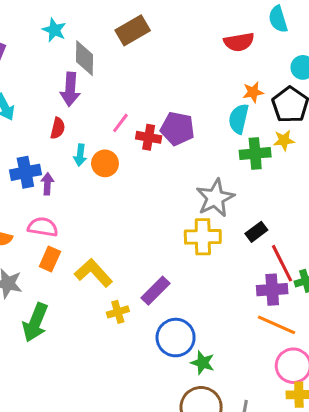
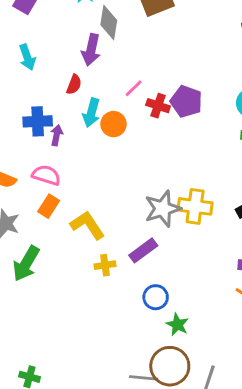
cyan arrow: (80, 155) -> (91, 113), size x1.4
gray star: (215, 198) -> (163, 209), moved
blue circle: (176, 338) -> (156, 297), size x0.7

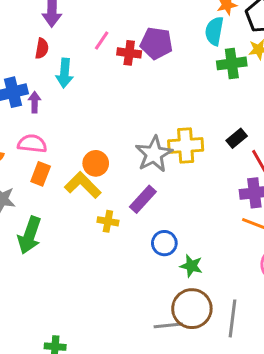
orange circle: (113, 124) -> (96, 163), moved
yellow cross: (105, 265) -> (108, 221), turned 30

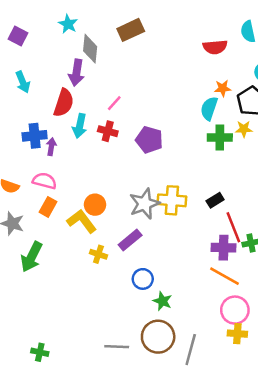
purple pentagon: (156, 43) -> (149, 140), moved
red semicircle: (42, 48) -> (64, 103), size x1.6
red cross: (129, 53) -> (108, 131), moved
gray line: (168, 325) -> (117, 347), moved

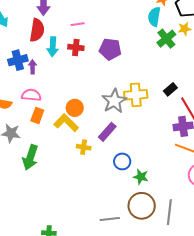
pink line: (114, 103) -> (78, 24), turned 48
green cross: (220, 137) -> (166, 39), turned -30

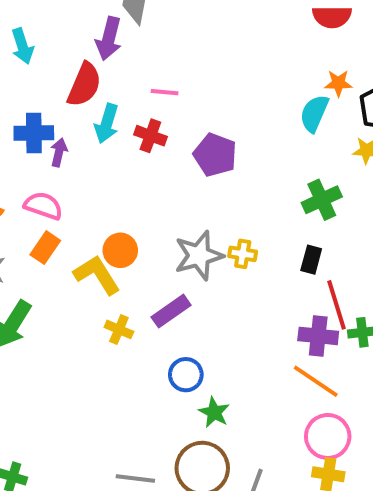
green cross: (166, 39) -> (322, 200), moved
black rectangle: (170, 89) -> (311, 260), turned -48
yellow cross: (136, 95) -> (243, 254), size x0.6

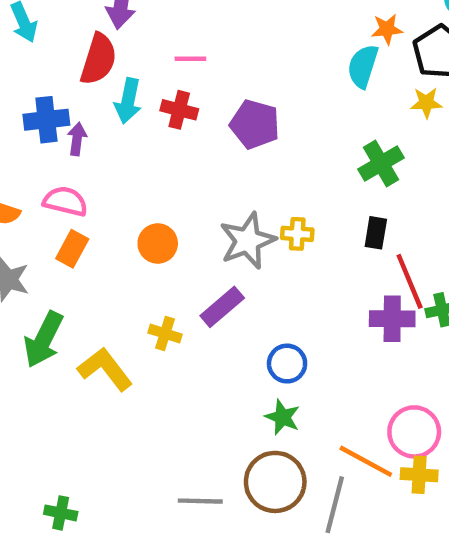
yellow L-shape: (97, 275) -> (105, 369), moved
blue circle: (186, 375) -> (287, 364), moved
orange line: (316, 381) -> (366, 461), moved

